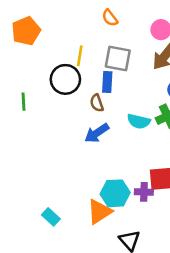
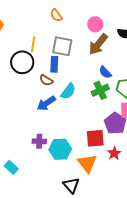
brown semicircle: (97, 103) -> (46, 80), turned -40
cyan semicircle: (139, 121) -> (68, 91), moved, turned -66
purple cross: (144, 192) -> (39, 141), moved
orange triangle: (99, 212) -> (87, 163), moved, turned -35

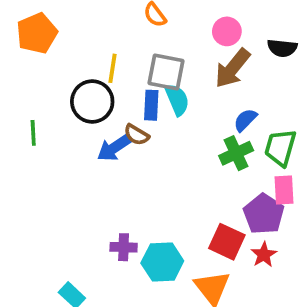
blue semicircle: (105, 72) -> (245, 120), turned 88
cyan semicircle: (68, 91) -> (177, 100), moved, turned -60
blue arrow: (46, 103) -> (114, 148), moved
red square: (95, 138) -> (227, 242), turned 30
red star: (114, 153) -> (264, 255), moved

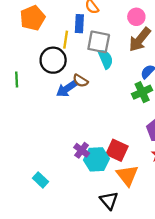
orange pentagon: (37, 33) -> (33, 18), moved
blue rectangle: (151, 105) -> (79, 24), moved
red square: (227, 242) -> (117, 150), moved
purple cross: (124, 247) -> (82, 150), moved, turned 35

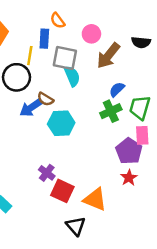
pink circle: (136, 17) -> (91, 34), moved
red square: (117, 150) -> (62, 191), moved
cyan hexagon: (96, 159) -> (61, 123), moved
orange triangle: (127, 175) -> (95, 199), turned -30

